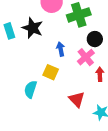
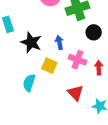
black star: (32, 28) -> (31, 42), moved
pink cross: (86, 57) -> (78, 60), moved, turned -30

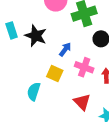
black star: (31, 42) -> (36, 36), moved
blue arrow: (59, 42) -> (65, 49), turned 48

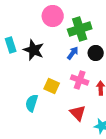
blue arrow: (65, 49) -> (73, 53), moved

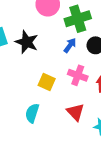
cyan semicircle: (32, 103) -> (32, 113), moved

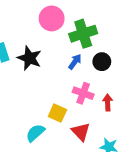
yellow square: (47, 82) -> (57, 113), moved
cyan semicircle: (32, 113) -> (35, 133), turned 30

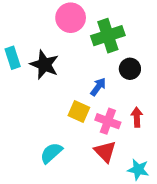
blue arrow: (75, 62) -> (98, 87), moved
pink cross: (83, 93) -> (108, 121), moved
yellow square: (57, 113) -> (79, 112), moved

